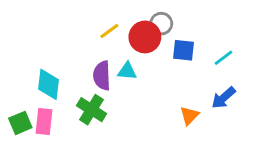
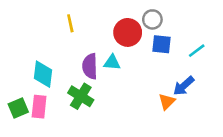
gray circle: (161, 24) -> (152, 19), moved
yellow line: (109, 31) -> (70, 23), moved, turned -66
blue arrow: (223, 98) -> (184, 86), moved

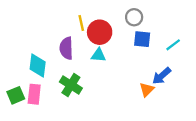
yellow line: (70, 23) -> (81, 23), moved
red circle: (128, 32) -> (100, 32), moved
purple semicircle: (90, 66) -> (66, 48), moved

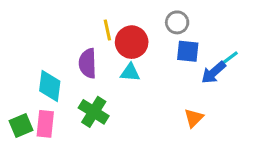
blue arrow: (162, 76) -> (213, 72), moved

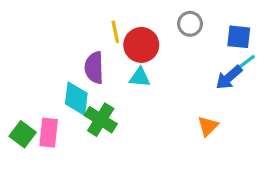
blue square: (188, 51) -> (239, 37), moved
cyan diamond: (50, 86) -> (76, 99), moved
green square: (21, 125) -> (23, 134), turned -30

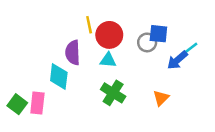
gray circle: (190, 24) -> (147, 42), moved
blue square: (239, 37) -> (158, 34), moved
green cross: (101, 120) -> (113, 93), moved

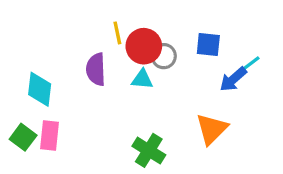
gray circle: (147, 42) -> (164, 56), moved
cyan diamond: (59, 76) -> (40, 89), moved
green cross: (113, 93) -> (149, 150), moved
orange triangle: (161, 98) -> (212, 129), size x1.5

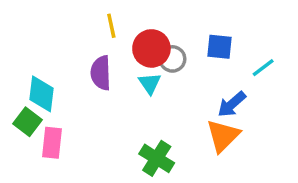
yellow line: (117, 33) -> (111, 26), moved
cyan triangle: (142, 79) -> (150, 83), turned 50
blue arrow: (233, 79) -> (232, 104), moved
green square: (23, 137) -> (28, 122), moved

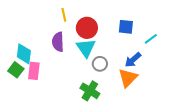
gray circle: (172, 59) -> (100, 64), moved
cyan triangle: (150, 83) -> (86, 48), size x1.5
pink rectangle: (52, 143) -> (34, 71), moved

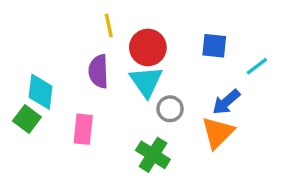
pink rectangle: (34, 71) -> (83, 129), moved

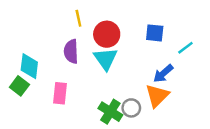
gray circle: (170, 109) -> (131, 108), moved

